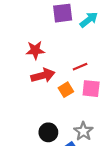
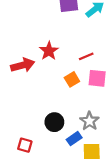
red star: (35, 50) -> (49, 51), moved, turned -30
red arrow: (43, 75) -> (23, 65), moved

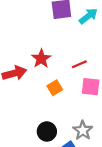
orange square: (72, 79) -> (55, 88), moved

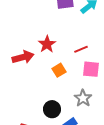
gray star: (83, 130) -> (83, 98), moved

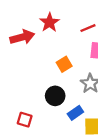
orange square: (59, 70) -> (64, 64), moved

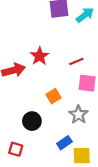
black circle: (55, 96) -> (32, 121), moved

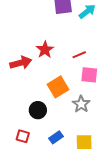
orange square: (54, 96) -> (58, 87), size x1.5
blue rectangle: (64, 143) -> (56, 137), moved

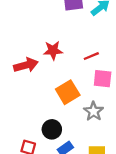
red star: (45, 50) -> (53, 50), turned 30
black circle: (38, 110) -> (52, 129), moved

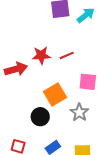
red line: (91, 56) -> (67, 55), moved
black circle: (52, 129) -> (40, 117), moved

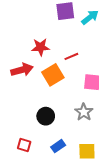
red star: (41, 55) -> (41, 47), moved
orange square: (55, 95) -> (53, 75), moved

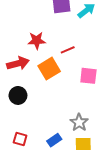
gray star: (84, 112) -> (79, 122), moved
black circle: (46, 116) -> (18, 95), moved

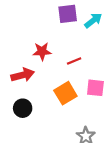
orange square: (49, 69) -> (65, 93), moved

